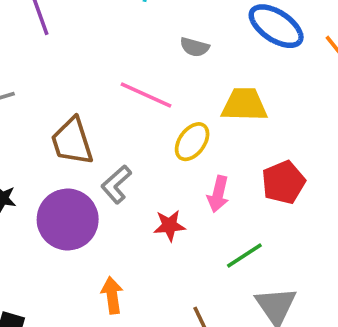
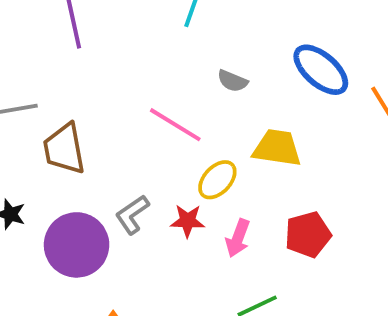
brown trapezoid: (72, 141) -> (64, 149), moved
red star: (169, 226) -> (188, 221), moved

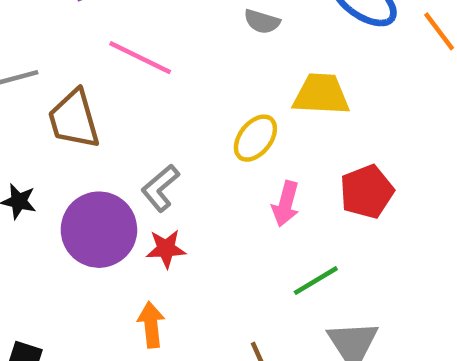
pink line: (175, 125) -> (140, 58), moved
red star: (188, 221) -> (166, 249), moved

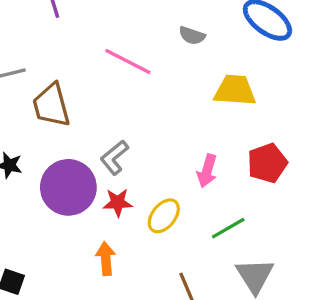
pink line: (140, 58) -> (128, 61), moved
yellow ellipse: (255, 138) -> (164, 216), moved

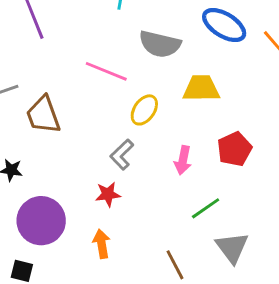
gray semicircle: (192, 36) -> (160, 44), size x1.8
gray L-shape: (114, 157) -> (122, 154), moved
purple circle: (68, 187) -> (41, 221), moved
yellow ellipse: (164, 216) -> (144, 110), moved

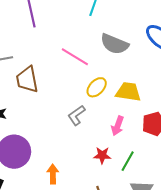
yellow trapezoid: (201, 88) -> (128, 92), moved
red star: (108, 194) -> (102, 155), moved
green line: (206, 208) -> (128, 161), turned -35

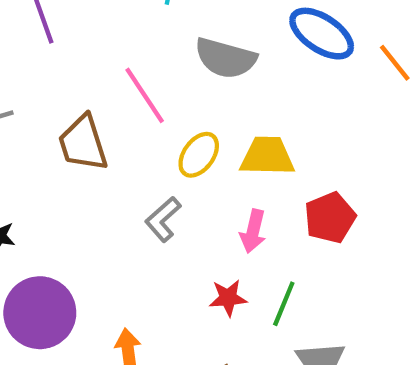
pink line: (75, 57) -> (145, 95), turned 32
brown trapezoid: (27, 80) -> (83, 143), moved

